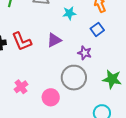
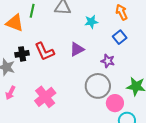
pink cross: (21, 87) -> (45, 97), size x1.5
pink circle: (51, 97) -> (115, 103), moved

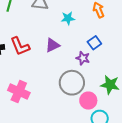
blue square: (120, 37) -> (94, 43), moved
pink cross: (45, 97) -> (19, 92), turned -30

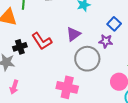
gray circle: (72, 83) -> (87, 59), moved
pink cross: (19, 92) -> (67, 87), moved

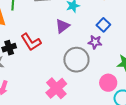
purple triangle: (74, 34) -> (62, 26), moved
pink cross: (67, 87) -> (56, 88), turned 35

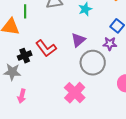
purple triangle: (62, 26) -> (78, 40), moved

